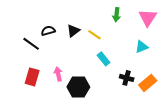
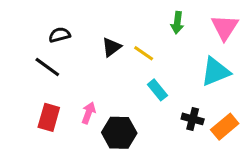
black semicircle: (48, 31) -> (60, 35), moved
cyan triangle: (142, 47) -> (216, 72), size x1.5
pink arrow: (58, 74) -> (89, 113), turned 32

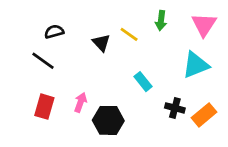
black triangle: (112, 47) -> (101, 43), turned -36
yellow line: (144, 53) -> (129, 34), moved

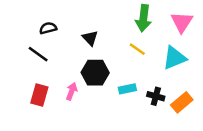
green arrow: (161, 21) -> (143, 18), size x1.5
yellow line: (129, 34) -> (137, 49), moved
cyan rectangle: (143, 82) -> (127, 89), moved, turned -63
black hexagon: (108, 120) -> (95, 73), moved

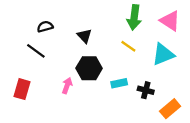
pink triangle: (182, 22) -> (170, 21), turned -30
red rectangle: (39, 95) -> (22, 89), moved
orange rectangle: (182, 102) -> (170, 109), moved

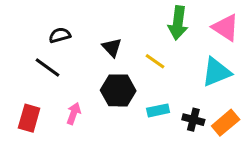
yellow line: (128, 46) -> (155, 61), moved
pink arrow: (67, 86) -> (74, 113), moved
orange rectangle: (170, 109) -> (226, 123), moved

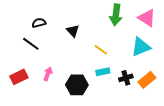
yellow line: (155, 61) -> (101, 50), moved
black hexagon: (118, 90) -> (77, 85), moved
red rectangle: (29, 118) -> (19, 77), turned 48
black cross: (193, 120) -> (126, 78), turned -32

